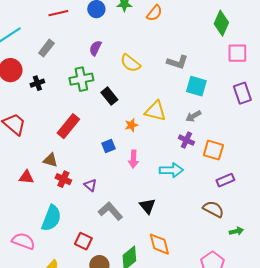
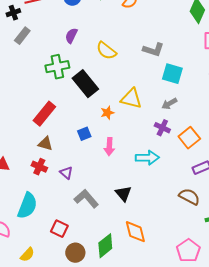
black cross: (37, 83) -> (13, 13), moved
black rectangle: (109, 96) -> (85, 84), size x1.5
orange square: (213, 150) -> (189, 138), turned 35
brown triangle: (50, 160) -> (45, 144), moved

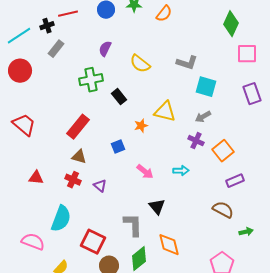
black rectangle: (85, 84) -> (119, 97), size x0.6
pink arrow: (109, 147) -> (145, 172), moved, turned -54
cyan arrow: (147, 158) -> (181, 171), size x0.7
gray L-shape: (86, 199) -> (133, 225), moved, turned 40
red square: (59, 229) -> (93, 242), size x1.4

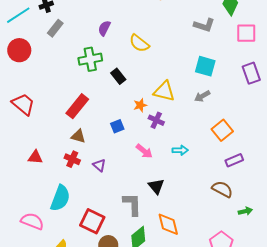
gray L-shape: (187, 63) -> (204, 25), moved
purple cross: (196, 141) -> (156, 120), moved

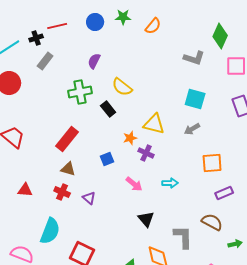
yellow semicircle: (139, 43) -> (122, 87), moved
orange square: (222, 130) -> (212, 163), turned 35
gray L-shape: (132, 204) -> (183, 237), moved

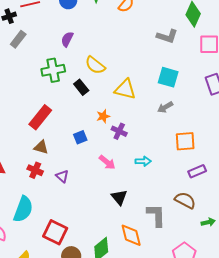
yellow triangle: (154, 124) -> (125, 89), moved

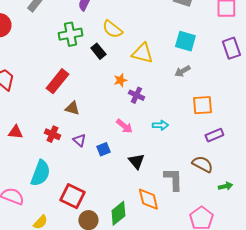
blue square: (80, 137) -> (103, 149), moved
brown triangle: (41, 147) -> (72, 108), moved

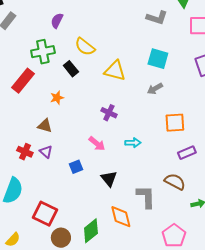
orange star: (120, 80) -> (57, 98), moved
red rectangle: (57, 81) -> (23, 81), moved
purple triangle: (79, 140) -> (46, 152), moved

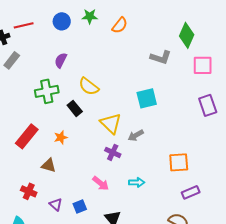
cyan square: (158, 59) -> (147, 98), moved, turned -30
yellow triangle: (115, 71) -> (111, 123), moved, turned 30
red rectangle: (23, 81) -> (27, 136), moved
gray arrow: (155, 89) -> (136, 135), moved
purple triangle: (46, 152) -> (56, 204), moved

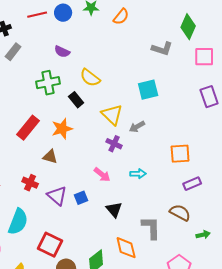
red line: (24, 25) -> (37, 15), moved
purple semicircle: (61, 60) -> (62, 52), turned -91
orange star: (61, 137) -> (62, 129), size x1.5
purple triangle: (56, 204) -> (57, 196), size x1.5

